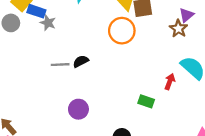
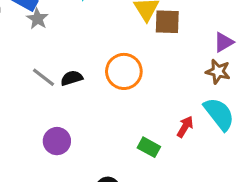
brown star: (178, 29) -> (218, 71), moved, turned -30
orange circle: (122, 31) -> (124, 71), moved
gray line: (60, 65) -> (43, 77), turned 30

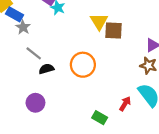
gray line: (43, 77) -> (34, 53), moved
purple circle: (57, 141) -> (35, 103), moved

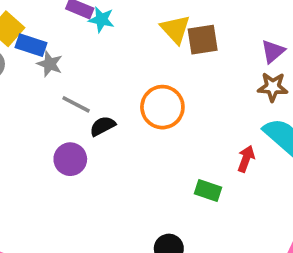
purple circle: (35, 103) -> (70, 159), moved

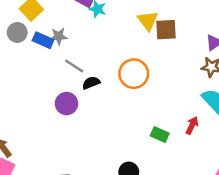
blue rectangle: (31, 45) -> (43, 40), moved
gray star: (50, 64) -> (59, 36), turned -30
red arrow: (246, 159) -> (192, 125), moved

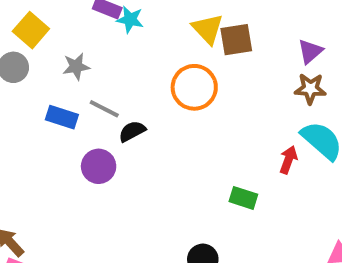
blue rectangle: (43, 40) -> (62, 117), moved
orange circle: (134, 74) -> (194, 87), moved
red arrow: (192, 125) -> (288, 160), moved

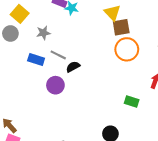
brown square: (236, 40) -> (121, 27), moved
orange circle: (194, 87) -> (127, 49), moved

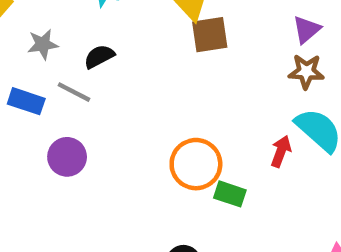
orange circle: (127, 49) -> (196, 164), moved
black semicircle: (73, 67) -> (99, 56), moved

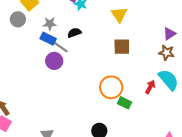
brown square: (210, 35) -> (122, 47), moved
blue rectangle: (26, 101) -> (48, 39), moved
purple circle: (67, 157) -> (54, 61), moved

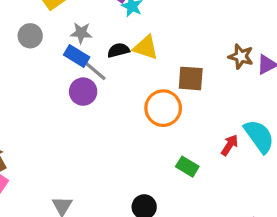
yellow triangle: (119, 15) -> (146, 47), moved, turned -42
gray circle: (18, 19) -> (30, 36), moved
brown star: (167, 53) -> (241, 56), moved
orange circle: (111, 87) -> (163, 108), moved

